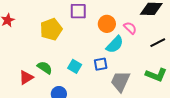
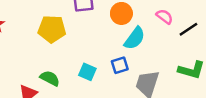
pink semicircle: (130, 28) -> (164, 17), moved
yellow pentagon: (51, 29) -> (52, 29), turned 30

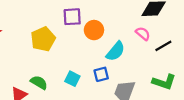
orange circle: (121, 13) -> (94, 30), moved
yellow pentagon: (52, 29) -> (43, 39), turned -30

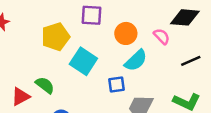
orange circle: (94, 30) -> (126, 33), moved
pink semicircle: (143, 34) -> (162, 36), moved
cyan square: (72, 79) -> (83, 61), moved, size x1.5

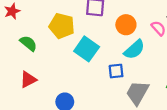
yellow pentagon: (56, 37) -> (62, 26), turned 30
green semicircle: (45, 85) -> (28, 43), moved

